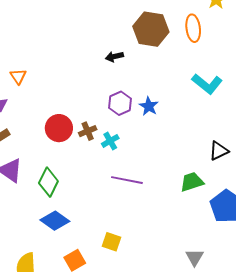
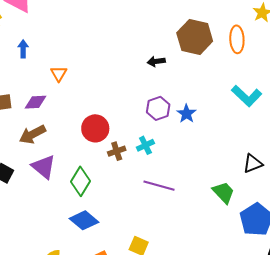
brown cross: (88, 131) -> (117, 151), moved
green trapezoid: (192, 182) -> (224, 192), turned 60

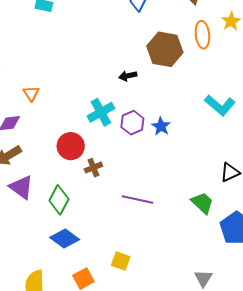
orange ellipse: (237, 39) -> (202, 35), moved
cyan cross: (145, 145) -> (101, 112), moved, size x1.5

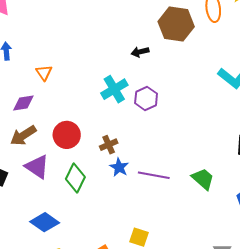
blue star: (161, 126) -> (119, 167), moved
red circle: (71, 146) -> (67, 135), moved
green trapezoid: (202, 203) -> (203, 179), moved
blue diamond: (65, 238) -> (45, 222), moved

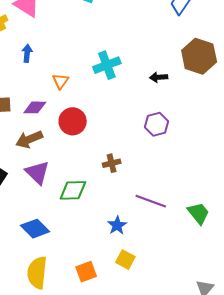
cyan cross: (114, 89) -> (107, 65), moved
red circle: (67, 135) -> (73, 121), moved
blue star: (119, 167) -> (117, 225), moved
green diamond: (75, 178) -> (73, 190), turned 52

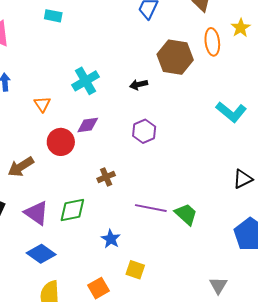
purple diamond: (35, 107) -> (88, 125), moved
purple triangle: (37, 173) -> (36, 213), moved
green trapezoid: (198, 213) -> (186, 214), moved
blue star: (117, 225) -> (111, 239), moved

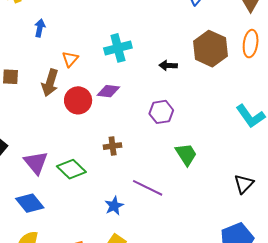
brown arrow: (21, 167) -> (50, 83), moved, turned -56
black triangle: (243, 179) -> (244, 184), turned -35
green diamond: (72, 210) -> (71, 169), turned 40
green trapezoid: (186, 214) -> (186, 154), moved
blue star: (111, 239) -> (114, 206), moved

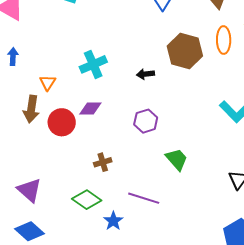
green diamond: (71, 169) -> (87, 200), moved

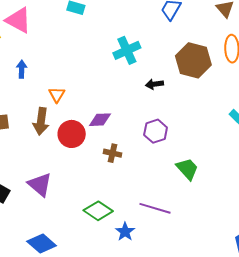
cyan cross: (93, 64) -> (127, 50), moved
brown cross: (103, 162) -> (113, 153), moved, turned 30
purple triangle: (29, 190) -> (40, 184), moved

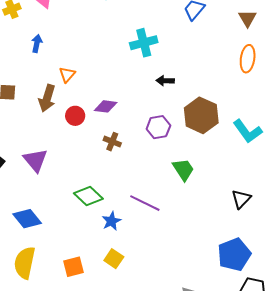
brown hexagon: (193, 60) -> (201, 115), moved
red circle: (72, 134) -> (75, 116), size x0.7

